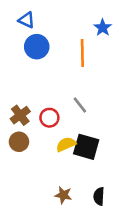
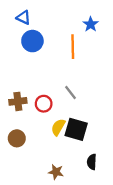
brown cross: (20, 115) -> (18, 101), turned 30
brown circle: (19, 142) -> (17, 138), moved
yellow semicircle: (66, 144) -> (58, 127), turned -36
black semicircle: (99, 196) -> (92, 162), moved

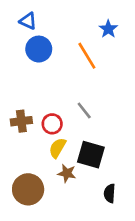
orange line: (73, 47) -> (87, 56), turned -30
yellow semicircle: (58, 127) -> (57, 148), moved
brown circle: (17, 138) -> (28, 189), moved, size x1.5
brown star: (56, 172) -> (67, 173), moved

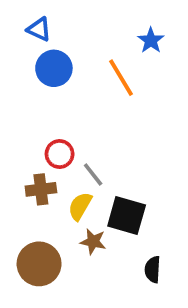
gray line: (84, 110) -> (93, 174), moved
brown cross: (21, 121) -> (41, 189), moved
red circle: (52, 124) -> (60, 154), moved

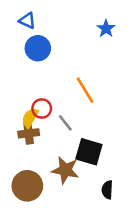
orange line: (121, 78) -> (85, 90), moved
yellow semicircle: (80, 206) -> (30, 118), moved
brown star: (93, 242) -> (65, 170), size x1.5

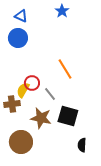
blue star: (106, 29) -> (62, 11), moved
blue circle: (38, 48) -> (18, 38), moved
brown cross: (29, 133) -> (12, 104), moved
brown star: (65, 170) -> (41, 118), moved

